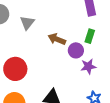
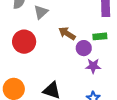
green rectangle: (90, 36) -> (100, 36), turned 56
red circle: (15, 69) -> (24, 42), moved

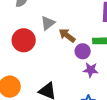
gray triangle: (41, 12) -> (48, 23), moved

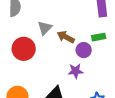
purple star: (91, 70) -> (76, 71), moved

